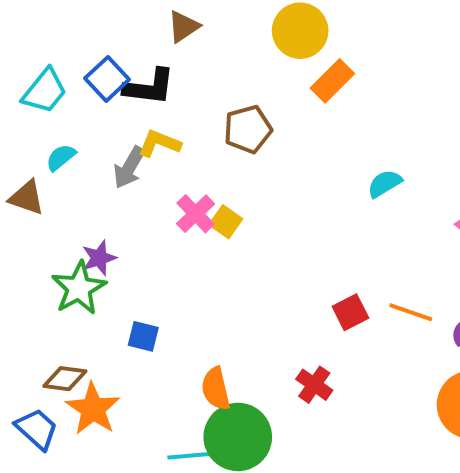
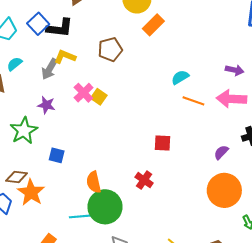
purple star: (99, 258) -> (46, 105), moved, turned 30
red square: (350, 312) -> (163, 143), turned 30
orange line: (411, 312) -> (193, 101), moved

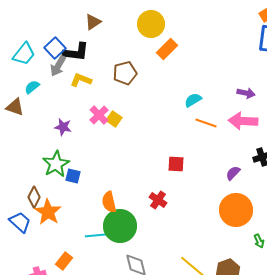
gray arrow: (49, 69) -> (58, 66), moved
green star: (24, 131) -> (56, 164), moved
brown diamond: (17, 177) -> (34, 197), turned -70

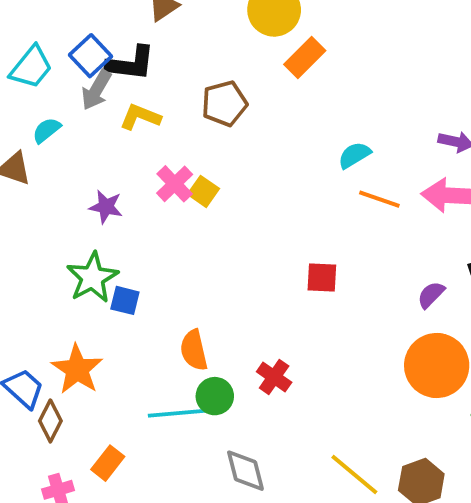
brown diamond: (34, 197) -> (50, 421), moved
red cross: (158, 200) -> (274, 377), moved
green circle: (120, 226) -> (215, 396), size x0.6

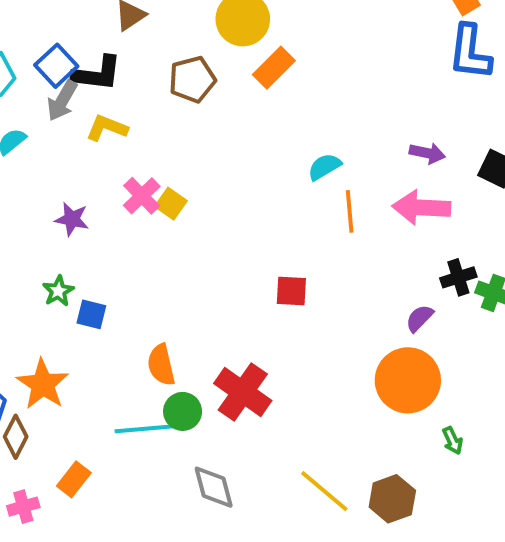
brown pentagon: (224, 103) -> (192, 79), moved
orange line: (379, 199) -> (350, 211), turned 66
green star: (92, 278) -> (58, 291), size x0.6
purple semicircle: (431, 295) -> (420, 318), moved
red cross: (274, 377) -> (243, 392), size x1.6

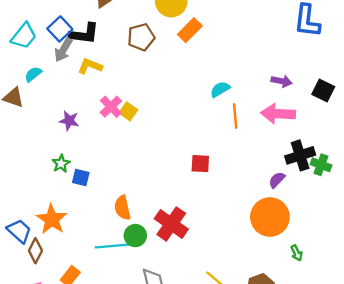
black cross: (458, 277) -> (300, 155), size x1.4

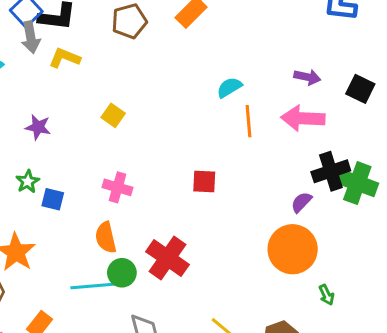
gray arrow: (63, 50) -> (31, 37), turned -40
pink cross: (111, 107) -> (117, 187), moved, turned -30
green cross: (321, 165) -> (357, 183), size x1.5

